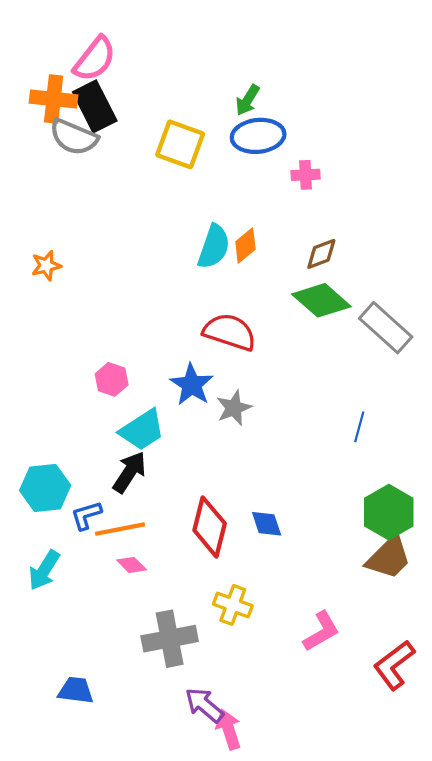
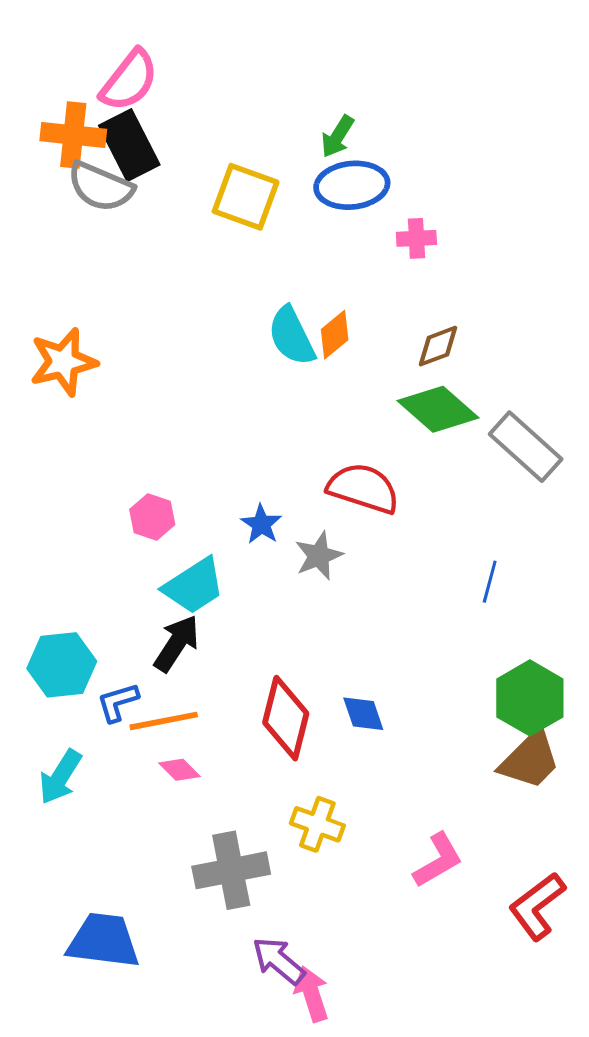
cyan semicircle: (214, 247) -> (292, 336), turned 135
orange star: (46, 266) -> (63, 362), size x1.6
red semicircle: (230, 332) -> (363, 488), moved
blue star: (192, 385) -> (261, 524), size x0.7
blue trapezoid: (76, 690) -> (103, 941), size x1.5

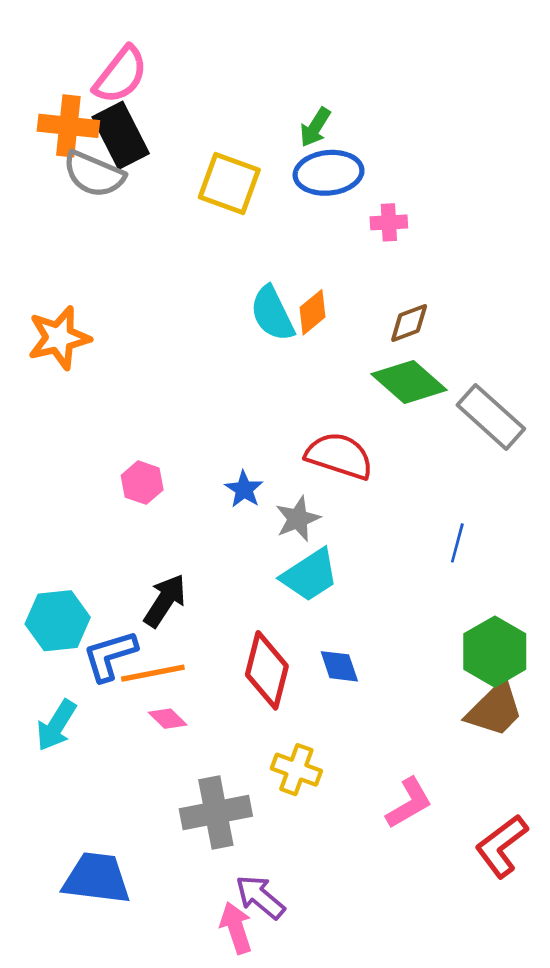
cyan trapezoid: (194, 586) -> (310, 575), moved
blue L-shape: (118, 702) -> (110, 656), size x1.4
pink arrow: (312, 994) -> (236, 928), moved

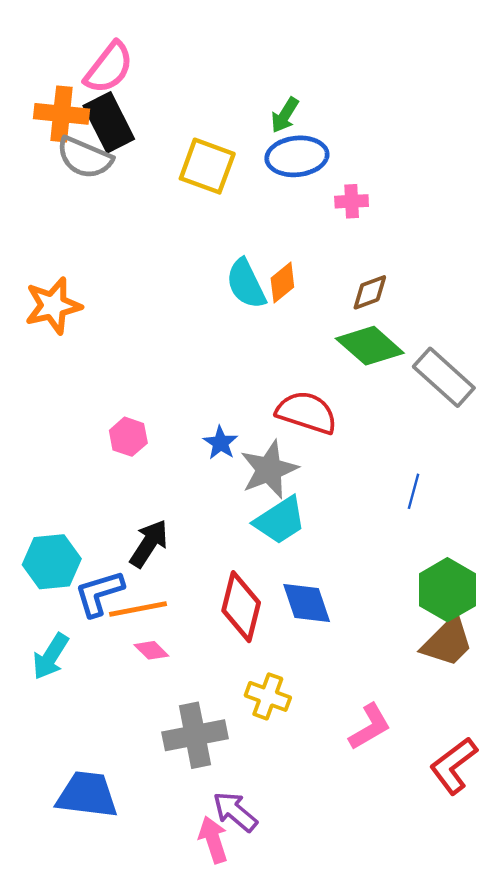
gray star: (298, 519) -> (269, 469), size x1.4
blue diamond: (339, 666) -> (307, 603), size x1.4

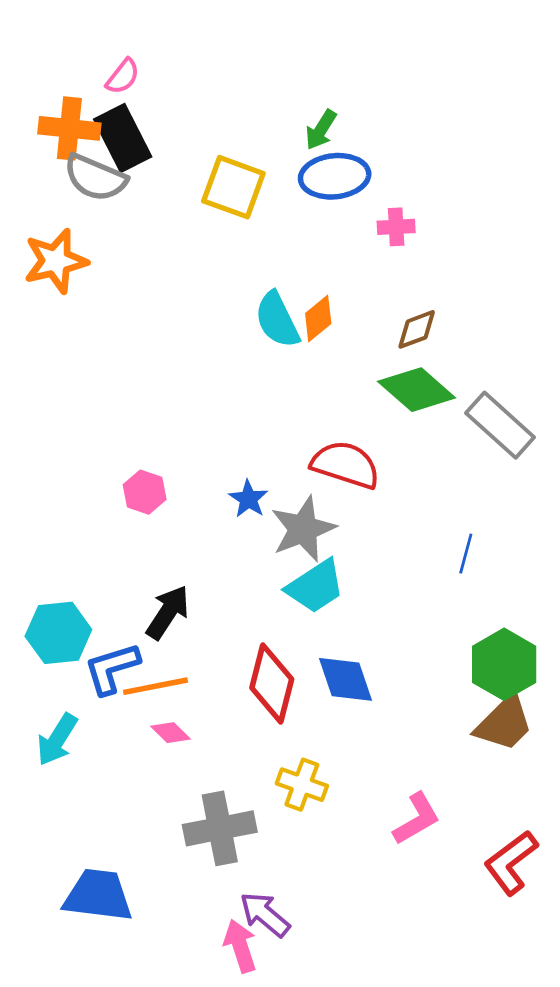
pink semicircle: (109, 68) -> (123, 76), size x0.6
orange star: (53, 306) -> (56, 261), moved

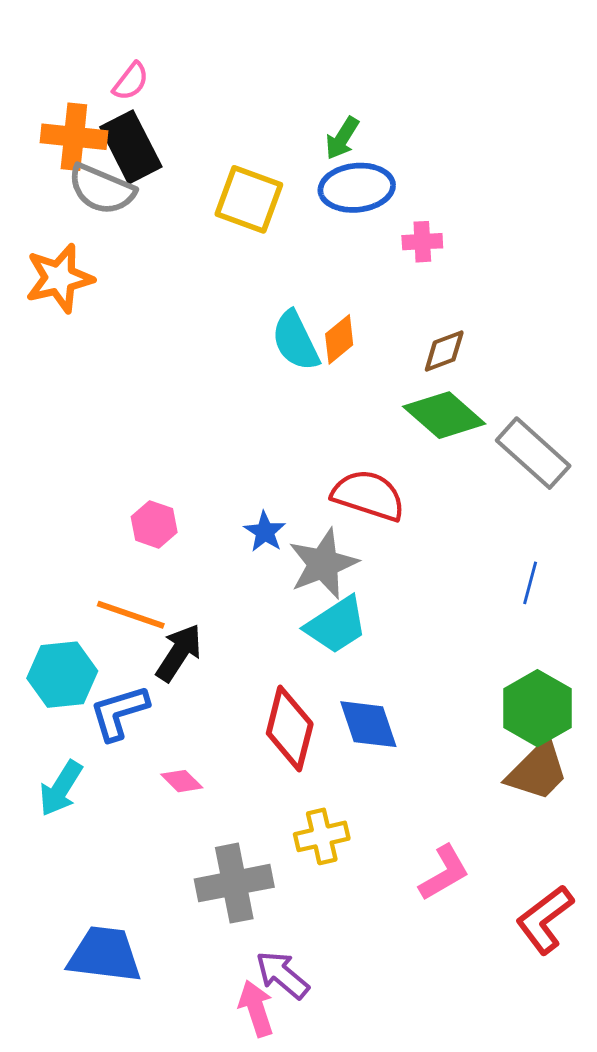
blue line: (466, 554) -> (530, 583), moved
orange line: (155, 686) -> (131, 615), moved, turned 30
yellow cross: (302, 785) -> (322, 836), turned -33

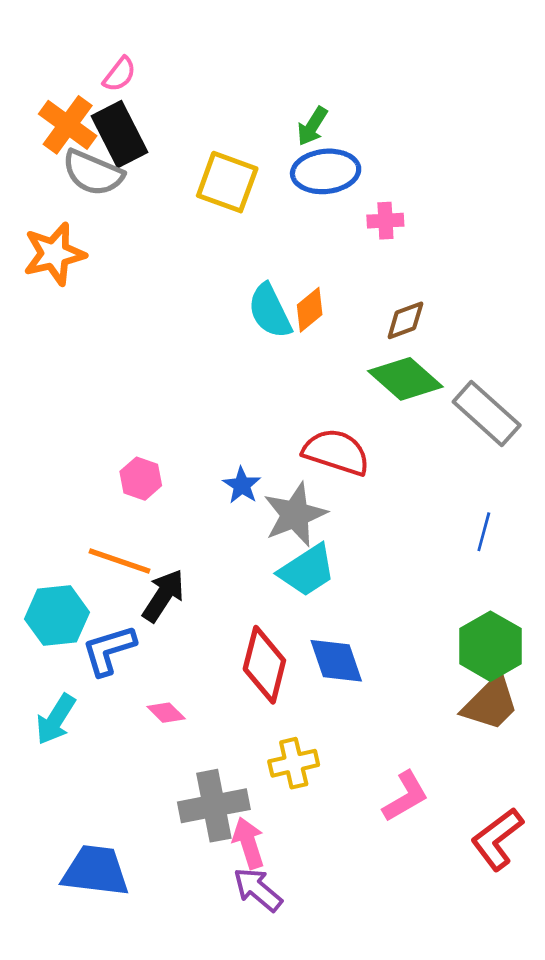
orange cross: (74, 137) -> (68, 125), turned 30
pink arrow: (256, 1008) -> (248, 843), moved

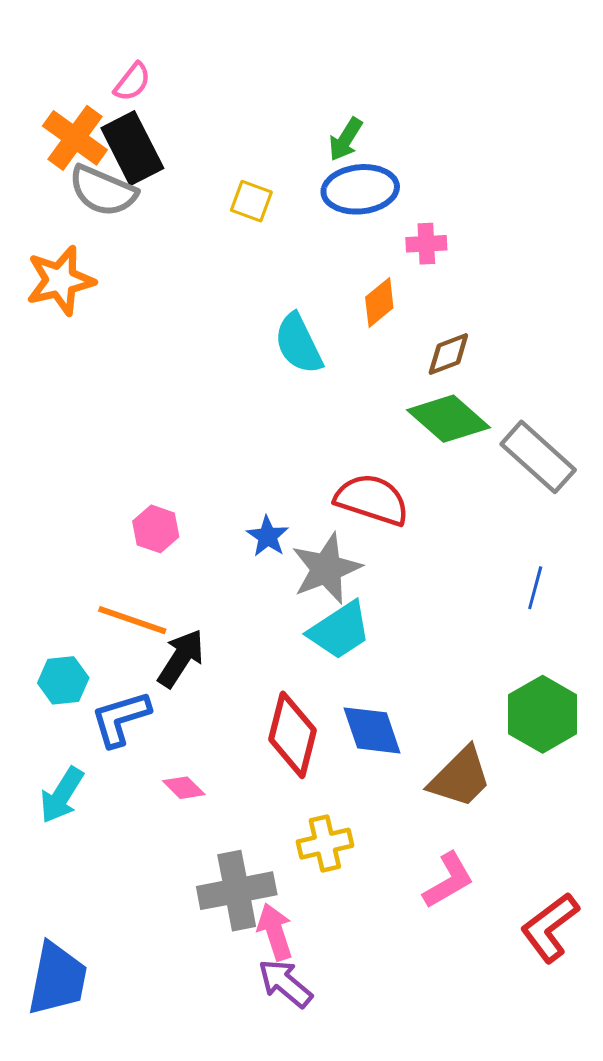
yellow square: (227, 182) -> (251, 201), size x0.6
orange diamond: (310, 310) -> (379, 303), moved
cyan hexagon: (57, 616) -> (63, 680), size x0.7
brown trapezoid: (490, 703) -> (460, 777), moved
blue trapezoid: (96, 871) -> (57, 979), moved, turned 94

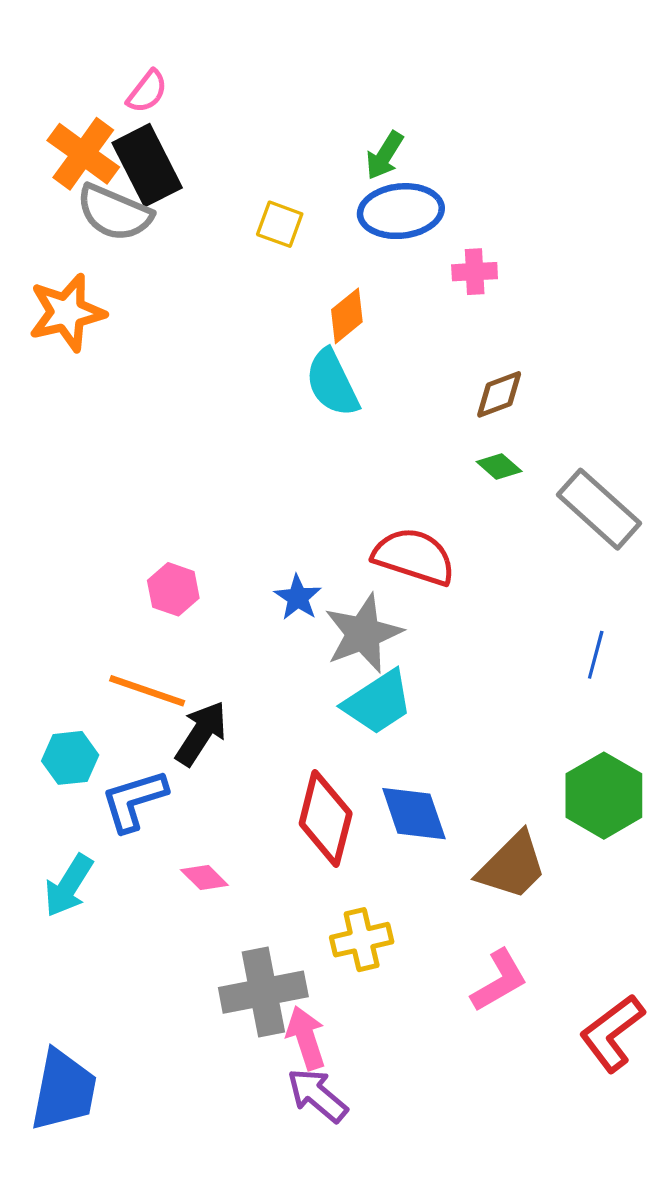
orange diamond: (379, 303) -> (347, 316), moved
green diamond: (448, 419) -> (499, 466), size x0.5

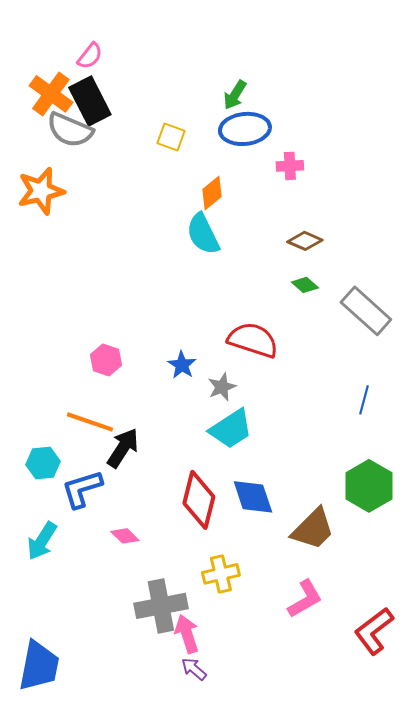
brown diamond: (499, 394) -> (305, 241), turned 44
gray star: (363, 633) -> (222, 387), size x0.6
purple arrow: (317, 1095) -> (194, 669), size x0.7

